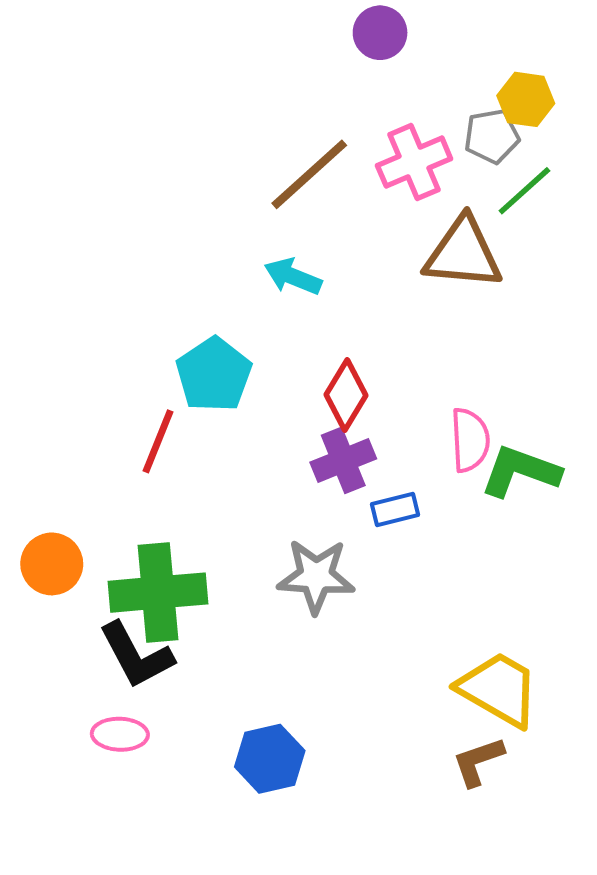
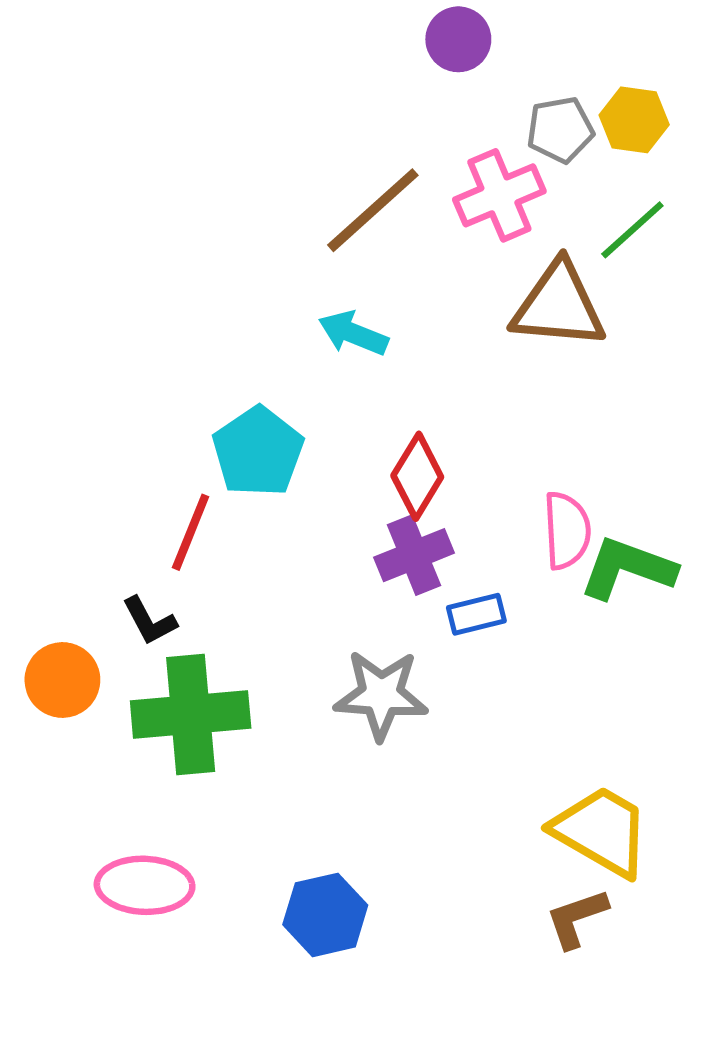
gray pentagon: (492, 136) -> (560, 130), moved
black L-shape: (136, 655) -> (149, 621), moved, size x0.6
pink ellipse: (120, 734) -> (145, 885), size x1.4

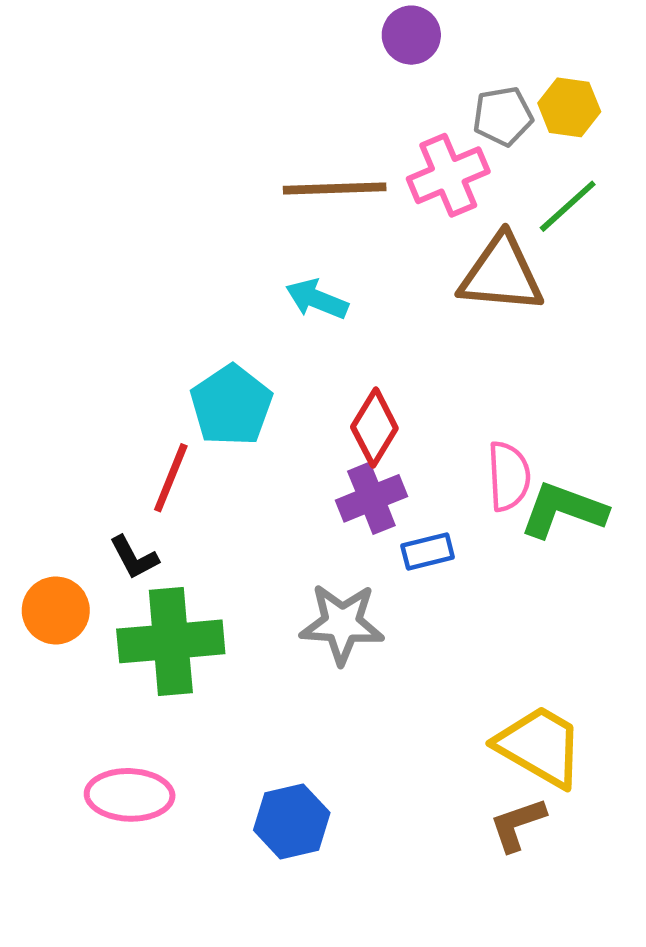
brown line: (373, 210) -> (335, 188), turned 40

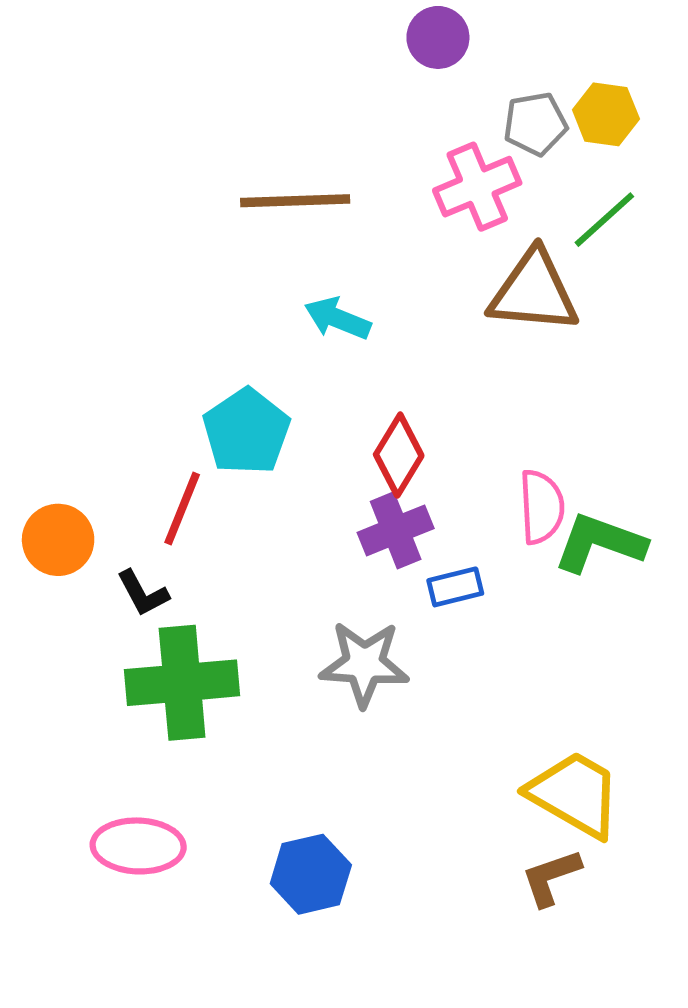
brown line: (335, 188) -> (295, 201), moved
orange circle: (56, 610) -> (58, 540), moved

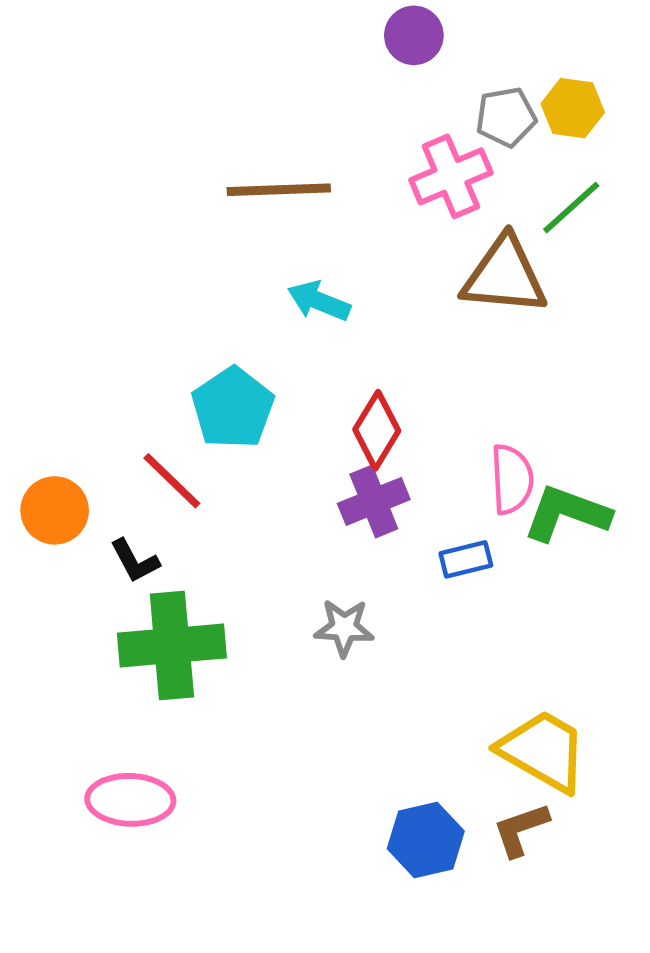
red line: (182, 508) -> (172, 481), turned -68
blue rectangle: (455, 587) -> (466, 559), moved
gray star: (364, 664) -> (344, 628), size x0.7
blue hexagon: (311, 874) -> (426, 840), moved

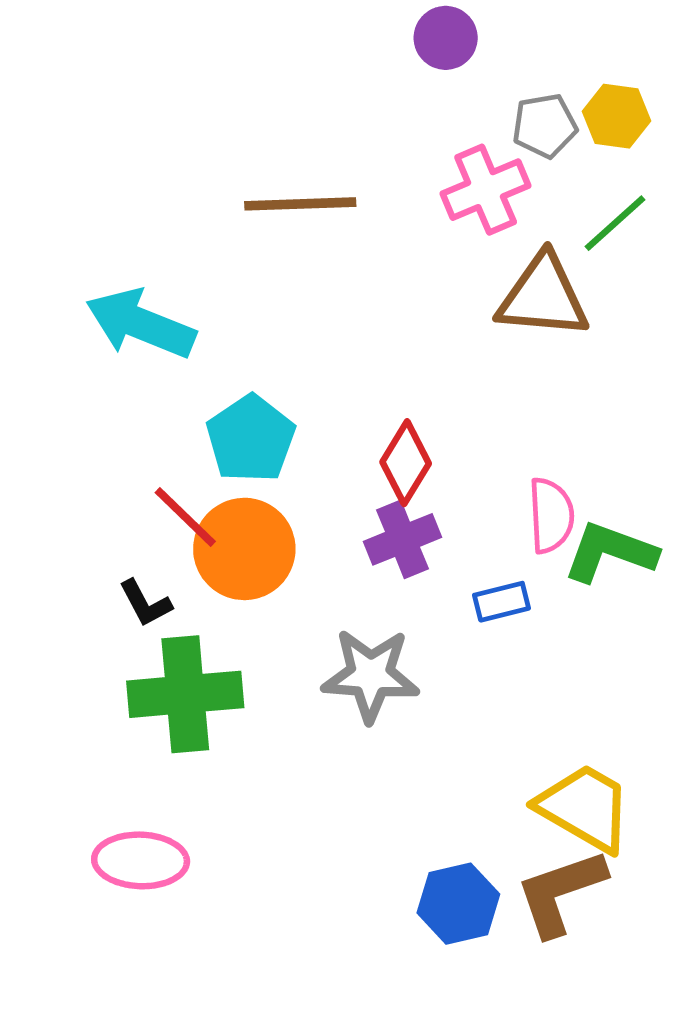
cyan arrow: (319, 301) -> (141, 324), moved, size x1.6
orange circle: (55, 510) -> (244, 549), moved, size x1.4
gray star: (344, 628) -> (371, 675), size x1.5
brown L-shape: (521, 830) -> (561, 892), size x1.5

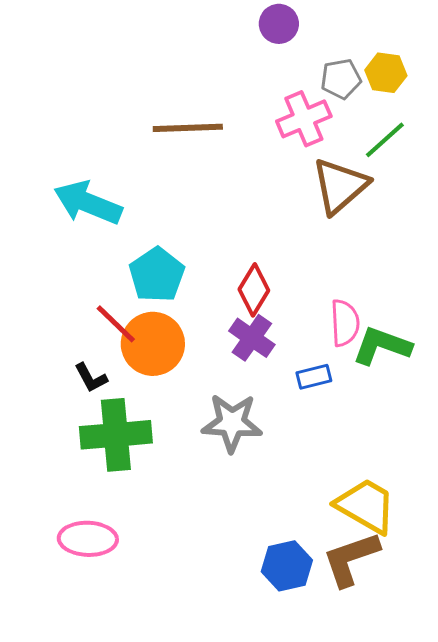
brown triangle: (543, 297) -> (340, 186), turned -46
purple cross: (402, 539) -> (252, 338), turned -33

